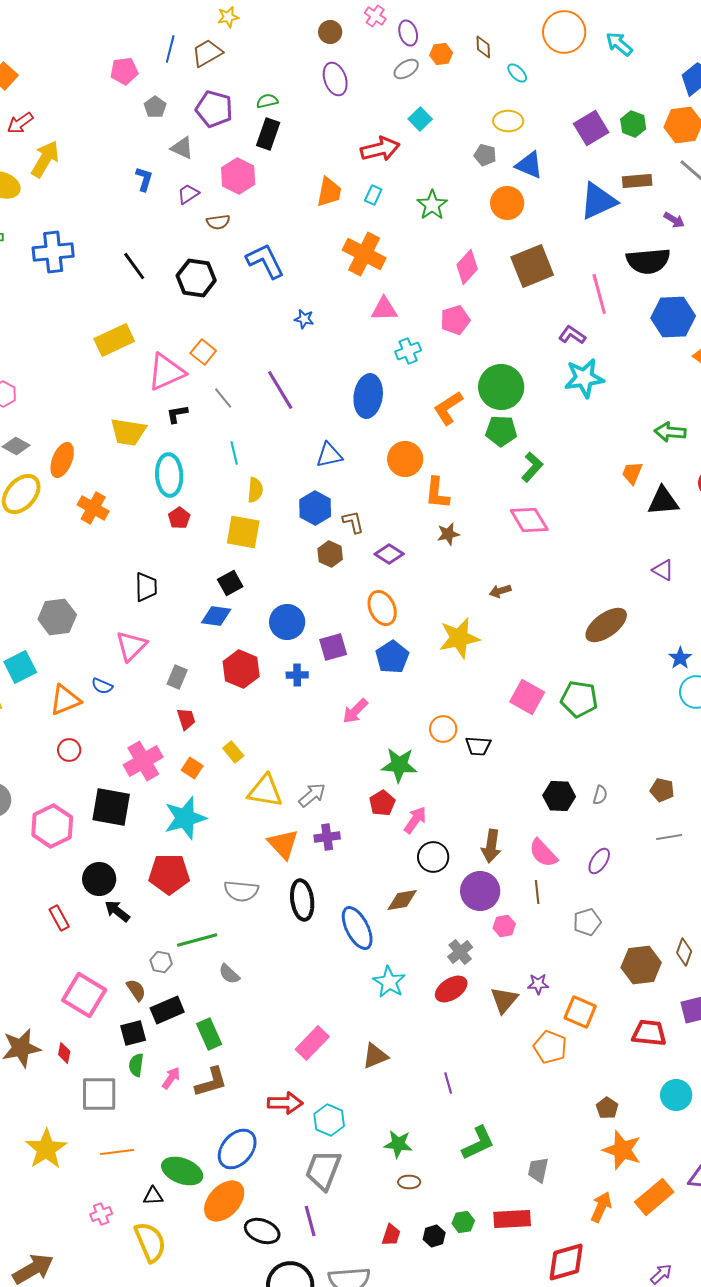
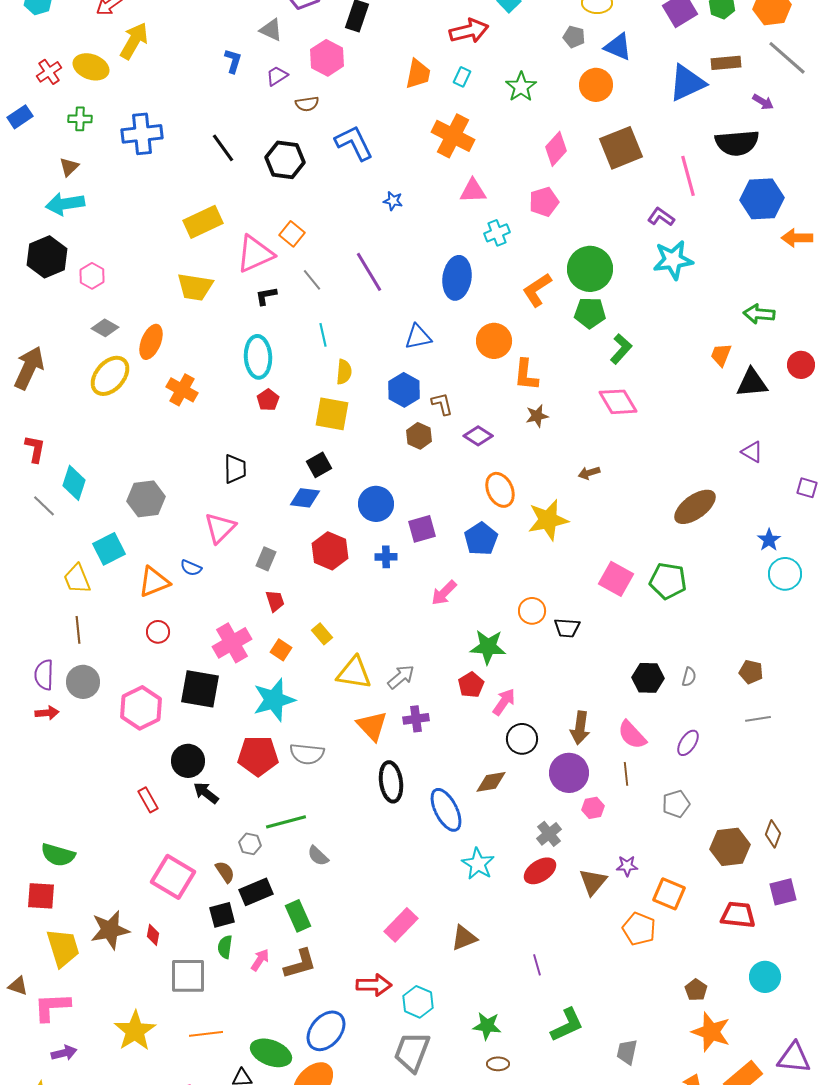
yellow trapezoid: (128, 432) -> (195, 287), moved
orange ellipse: (382, 608) -> (500, 490), moved
gray semicircle: (241, 891) -> (307, 754), moved

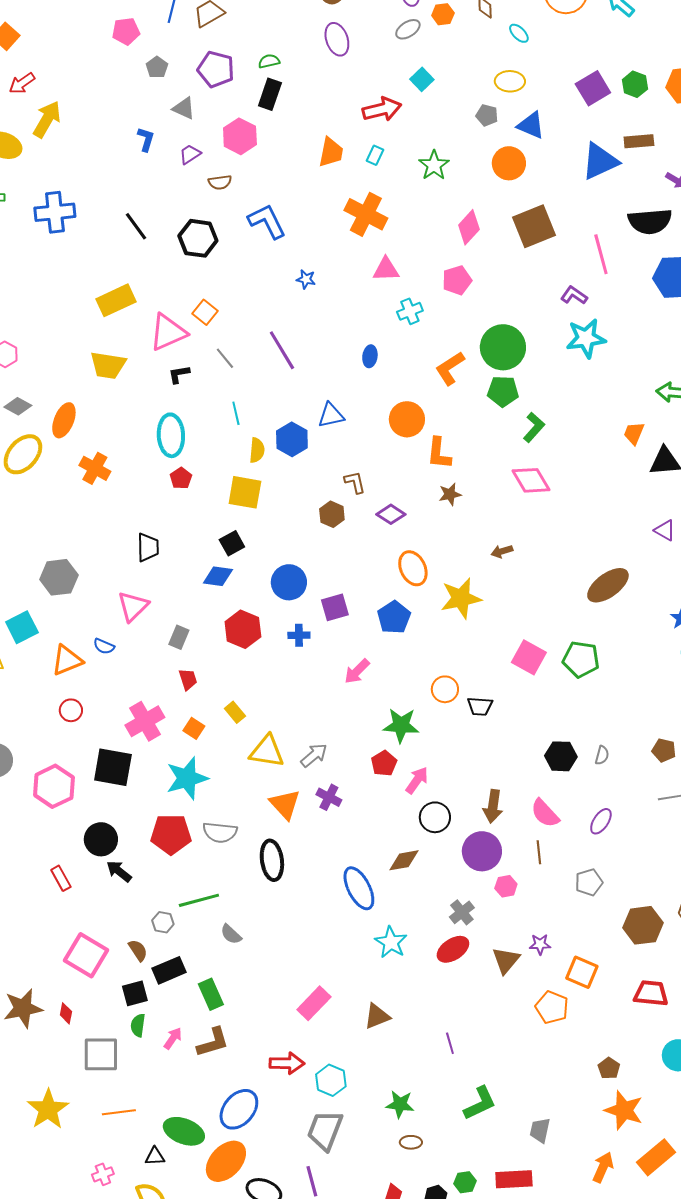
blue ellipse: (457, 278) -> (370, 356), size x0.5
blue hexagon: (404, 390) -> (292, 439), moved
purple cross: (416, 719) -> (329, 797), turned 35
black ellipse: (391, 782) -> (272, 860), moved

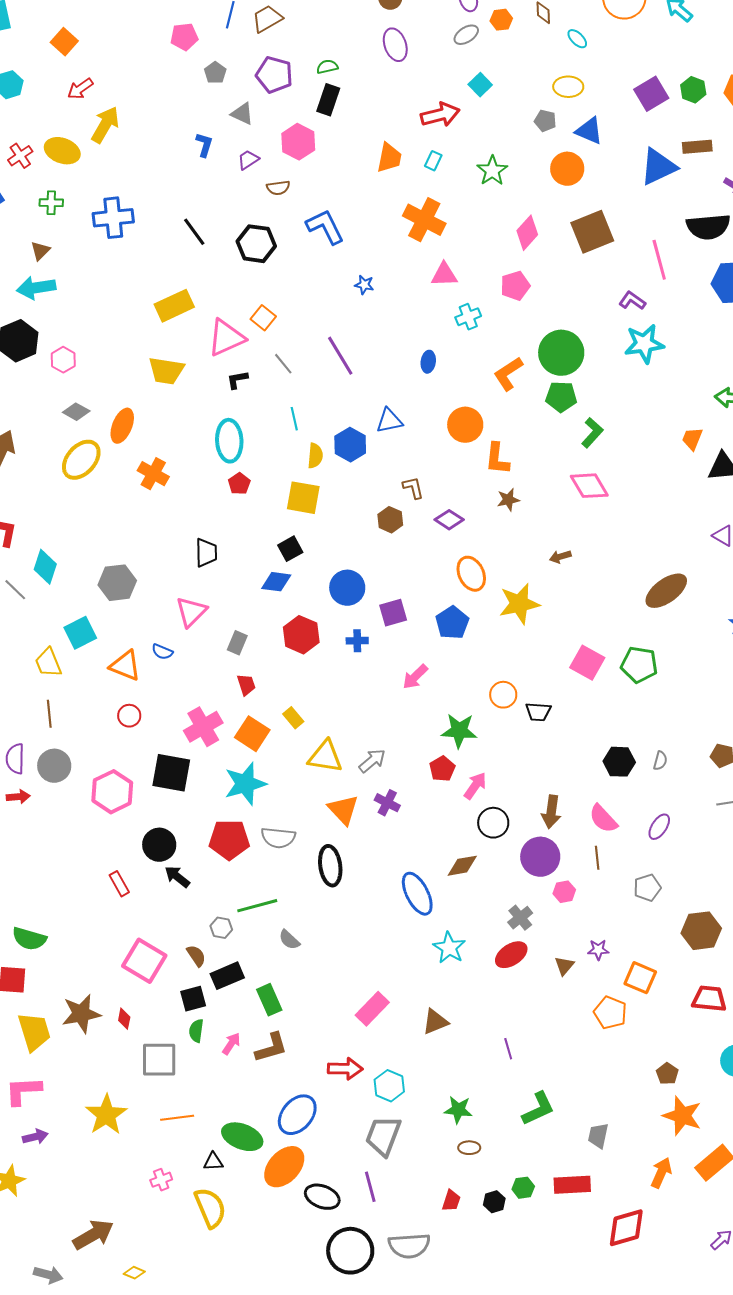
orange triangle: (67, 660) -> (125, 666), turned 44
orange square: (194, 728) -> (252, 734), size x1.6
brown triangle: (506, 960) -> (564, 966), size x0.7

